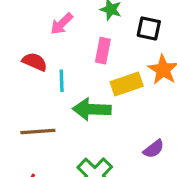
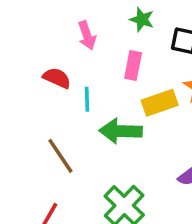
pink arrow: (62, 24) -> (87, 35), turned -65
brown line: (38, 131) -> (60, 156), turned 60

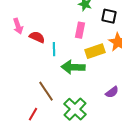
pink arrow: (87, 35) -> (18, 26), moved
brown line: (60, 156) -> (46, 91), moved

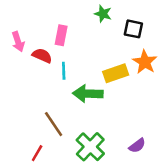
pink rectangle: (80, 30) -> (61, 35), moved
purple semicircle: (112, 92) -> (137, 146), moved

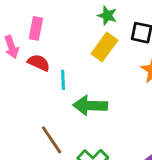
pink rectangle: (61, 35) -> (36, 28), moved
yellow rectangle: (116, 73) -> (104, 47), moved, turned -35

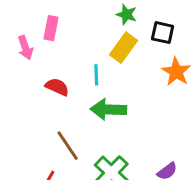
red semicircle: (39, 63) -> (57, 87), moved
cyan line: (63, 80) -> (96, 75), moved

